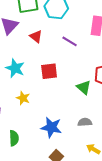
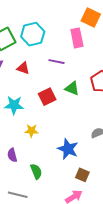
green triangle: (84, 87) -> (72, 88), moved
blue star: (51, 127) -> (68, 149), turned 30

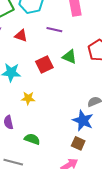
blue star: (68, 149) -> (83, 120), moved
green semicircle: (36, 171) -> (32, 139), turned -49

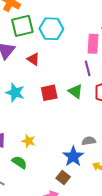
purple line: (54, 30) -> (88, 68), moved, turned 49
yellow star: (28, 98) -> (28, 141), moved

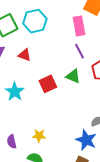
cyan star: (15, 93) -> (15, 92), turned 30

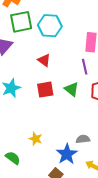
red triangle: (25, 55) -> (44, 60), moved
yellow star: (39, 136) -> (36, 139), moved

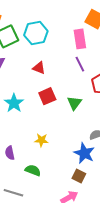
green triangle: (72, 89) -> (74, 103), moved, turned 42
yellow star: (36, 139) -> (41, 140), moved

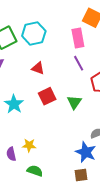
yellow star: (41, 140) -> (29, 145), moved
brown square: (79, 176) -> (81, 175), turned -32

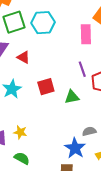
purple line: (79, 63) -> (82, 69), moved
red triangle: (38, 68) -> (23, 57), moved
green triangle: (74, 102) -> (72, 97), turned 35

